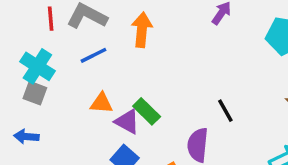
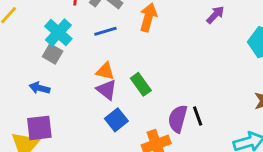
black line: (225, 111) -> (198, 116), moved
purple triangle: (127, 122) -> (107, 90), moved

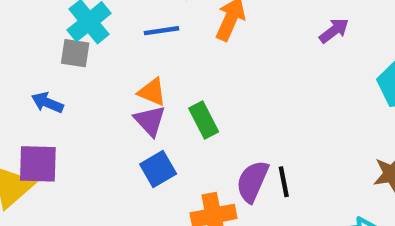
gray square: (53, 54) -> (75, 53), turned -30

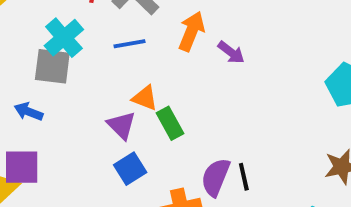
purple arrow: (334, 31) -> (231, 52), moved, turned 76
gray square: (75, 53) -> (52, 66), size x1.4
orange triangle: (152, 92) -> (145, 98), moved

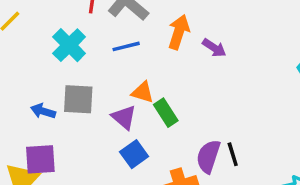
gray square: (52, 66) -> (78, 99), moved

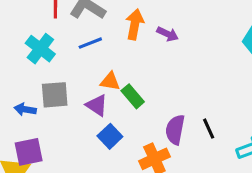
black line: (233, 154) -> (209, 129), moved

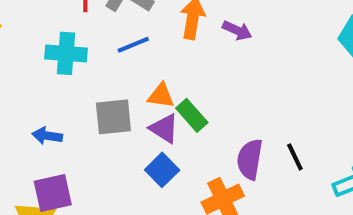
cyan cross: (40, 49) -> (66, 53), turned -32
gray square: (55, 95) -> (113, 117), moved
purple triangle: (97, 105) -> (164, 128), moved

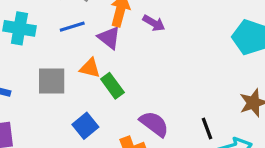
purple triangle: (164, 128) -> (109, 38), moved
black line: (295, 157) -> (207, 129), moved
purple semicircle: (250, 159) -> (154, 124), turned 112

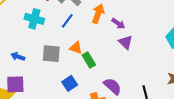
blue line: (72, 27) -> (67, 21), turned -42
purple triangle: (109, 38) -> (126, 42), moved

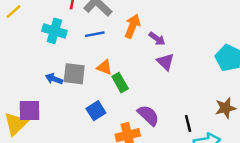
blue line: (67, 21) -> (95, 34), turned 42
blue arrow: (18, 57) -> (54, 79), moved

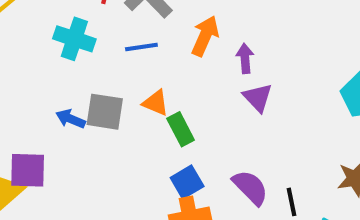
purple arrow: (157, 39) -> (245, 58), turned -133
blue square: (96, 111) -> (187, 182), moved
purple semicircle: (148, 115) -> (250, 187), moved

